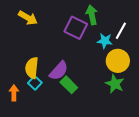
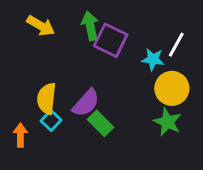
green arrow: (92, 15) -> (90, 26), moved

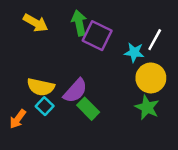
yellow semicircle: (47, 99) -> (41, 87), turned -84
orange arrow: (20, 135) -> (18, 119), turned -144

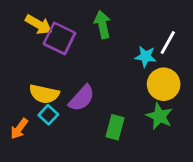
green arrow: (79, 23) -> (102, 24), moved
purple square: (97, 36) -> (59, 38), moved
green rectangle: (88, 109) -> (115, 127), moved, turned 60

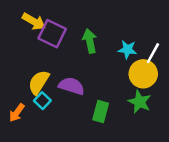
green arrow: (102, 24) -> (90, 41), moved
white line: (168, 43) -> (153, 53), moved
yellow semicircle: (44, 94) -> (39, 82), turned 110
purple semicircle: (82, 98) -> (72, 86), turned -115

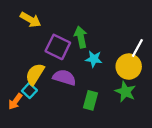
purple square: (52, 34) -> (58, 47), moved
cyan star: (127, 50) -> (94, 59), moved
cyan square: (42, 101) -> (29, 91), moved

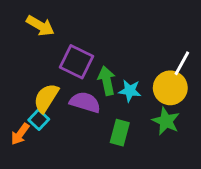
green arrow: (81, 37) -> (107, 81), moved
cyan star: (94, 59) -> (130, 91), moved

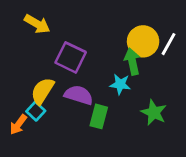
white line: (182, 63) -> (169, 44), moved
green arrow: (107, 81) -> (132, 61), moved
yellow circle: (170, 88) -> (143, 41), moved
green rectangle: (120, 133) -> (99, 116), moved

